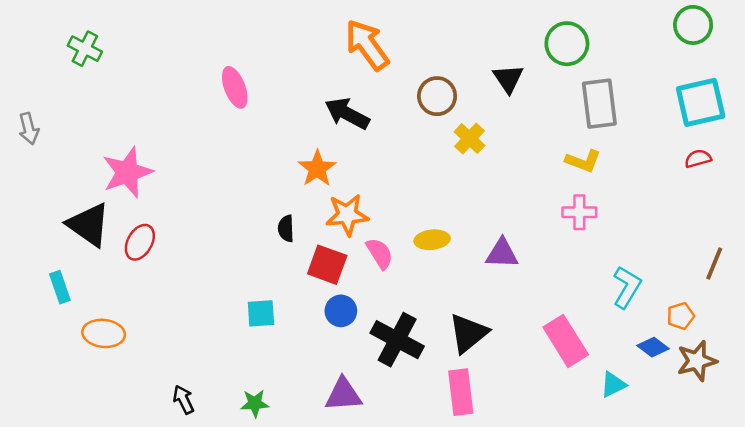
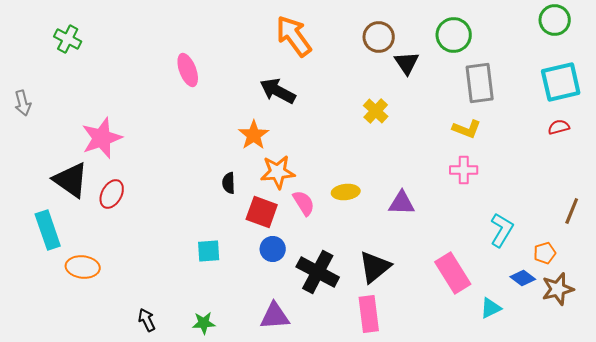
brown circle: (437, 96) -> (379, 37), moved
cyan rectangle: (60, 287) -> (48, 230), size x1.5

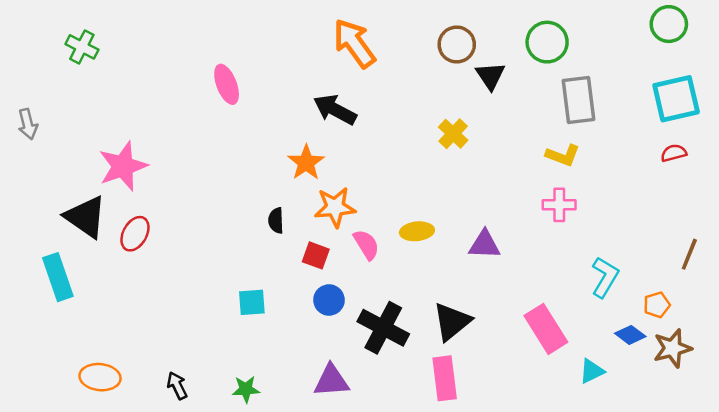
red square: (262, 212) -> (316, 255), size x0.7
orange ellipse: (83, 267) -> (100, 377), moved

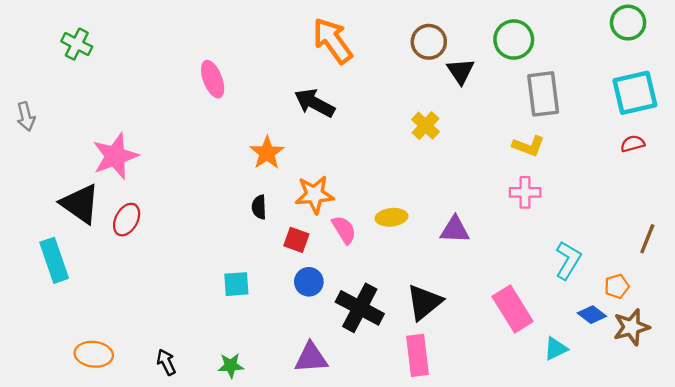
orange star: (306, 163) -> (267, 153), moved

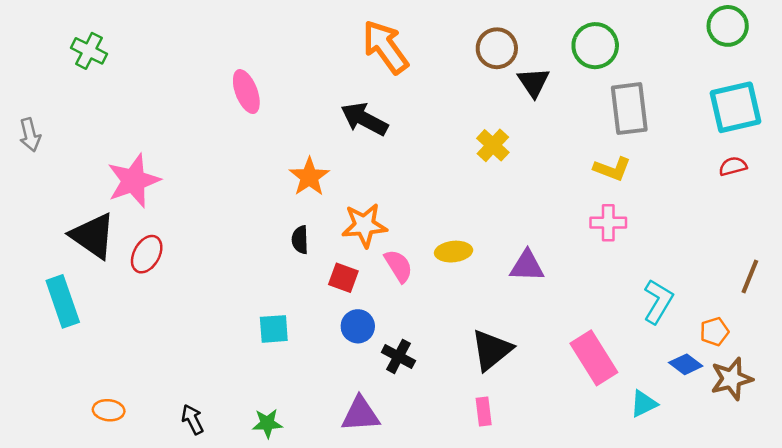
black cross: (360, 308) -> (398, 356), moved, size x0.6
orange ellipse: (94, 354) -> (109, 410), size x0.7
pink rectangle: (418, 355) -> (484, 412), size x0.6

